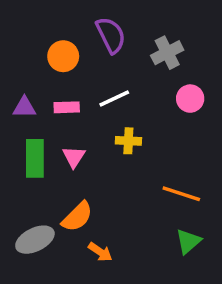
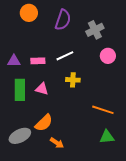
purple semicircle: (111, 35) -> (63, 20), turned 45
orange circle: (63, 56) -> (29, 13), moved
pink triangle: (74, 157) -> (42, 89), turned -48
green triangle: (188, 241) -> (107, 137), turned 35

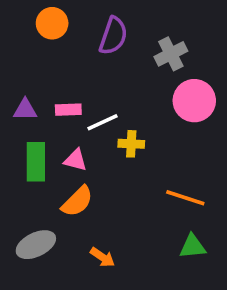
white line: (65, 56) -> (102, 122), moved
pink circle: (108, 56) -> (194, 101), size x1.5
orange semicircle: (44, 123) -> (77, 201), moved

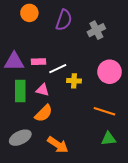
pink circle: (194, 101) -> (110, 72), moved
purple triangle: (25, 110) -> (14, 62), size x1.5
orange arrow: (102, 257) -> (58, 145), size x1.5

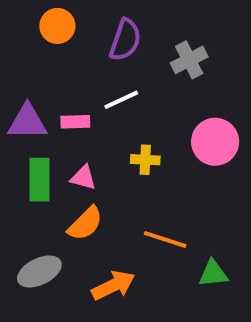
white line: (58, 69) -> (121, 100), moved
orange line: (104, 111) -> (165, 240), moved
orange arrow: (58, 145) -> (113, 285), turned -60

